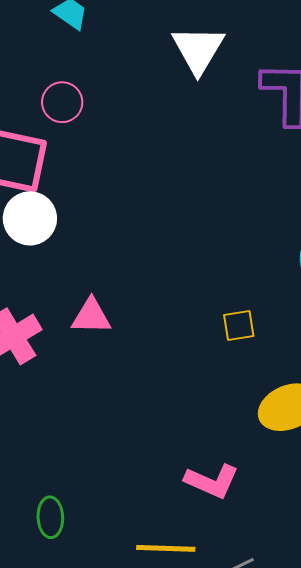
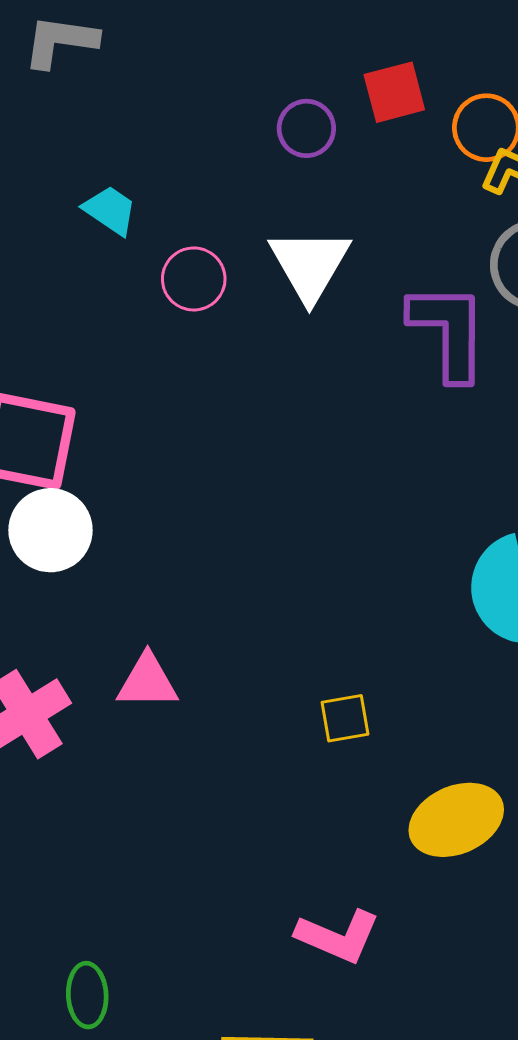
pink circle: (62, 102) -> (194, 279), moved
yellow square: (239, 326) -> (345, 718), moved

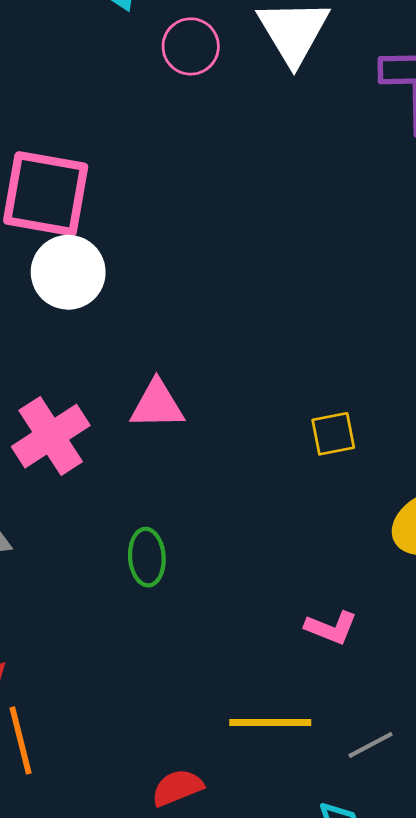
pink L-shape: (338, 936) -> (331, 628), size x0.7
green ellipse: (87, 995) -> (147, 557), moved

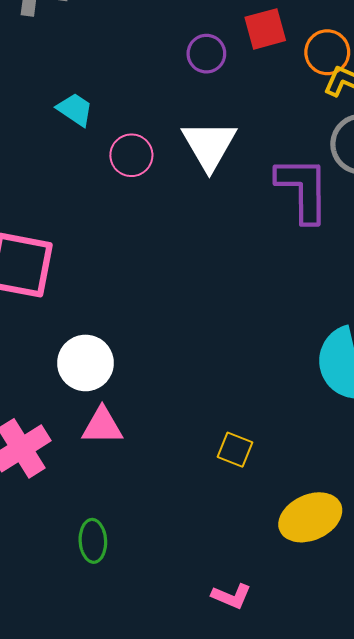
white circle: (68, 272) -> (85, 363), moved
yellow square: (333, 434) -> (235, 450), turned 32

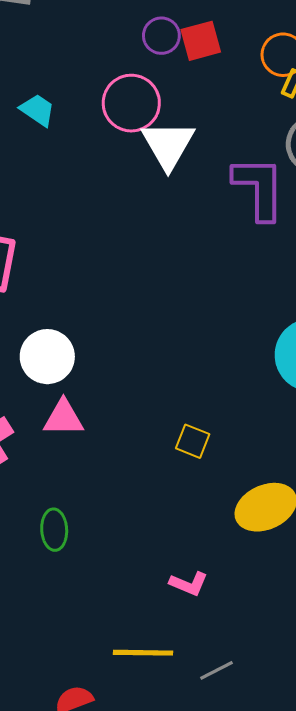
red square: (265, 29) -> (201, 41), moved
purple circle: (206, 54) -> (161, 36), moved
pink circle: (131, 155) -> (131, 103), moved, size x1.4

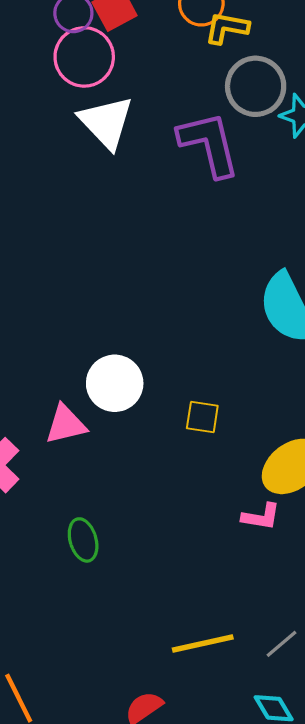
pink circle: (131, 103) -> (84, 57), moved
white circle: (47, 357) -> (115, 383), moved
pink L-shape: (189, 584) -> (261, 517), moved

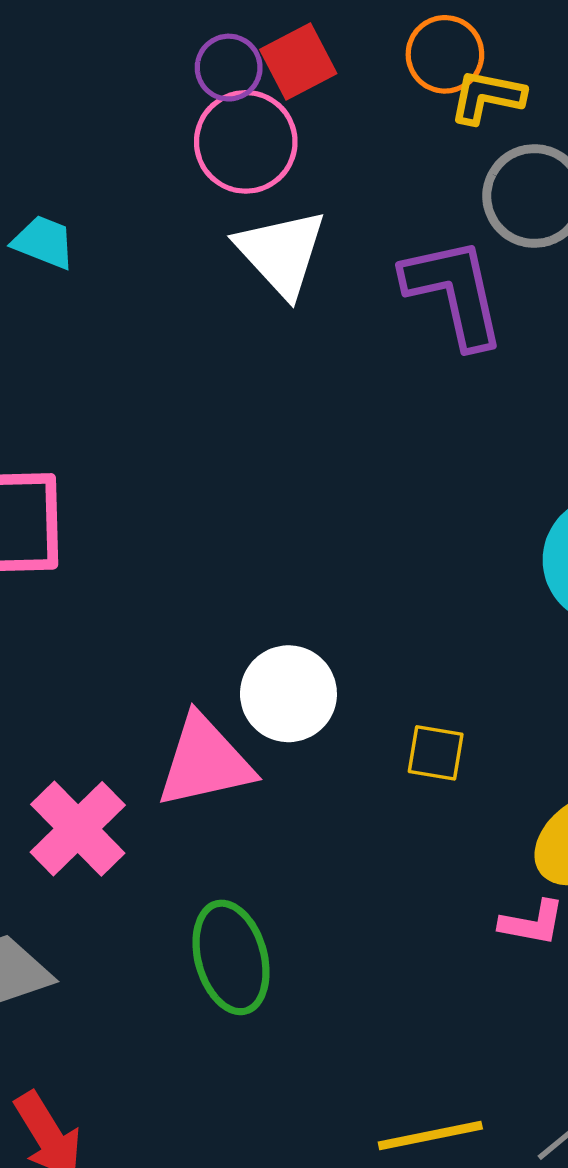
pink triangle: (66, 424) -> (205, 762), size x1.4
green ellipse: (83, 540) -> (231, 957), size x1.5

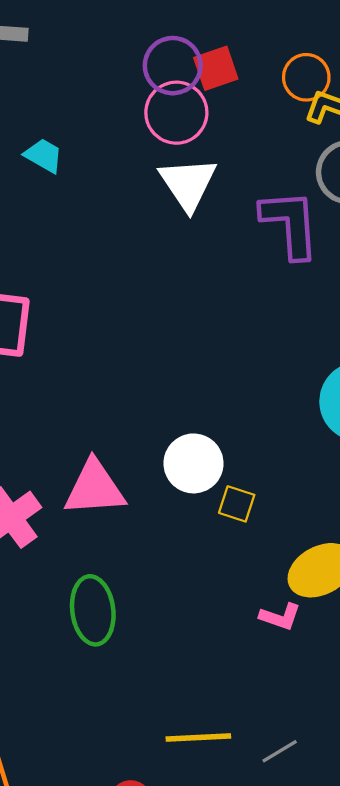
purple circle: (229, 68) -> (173, 66), size x1.4
white circle: (288, 694) -> (194, 463), moved

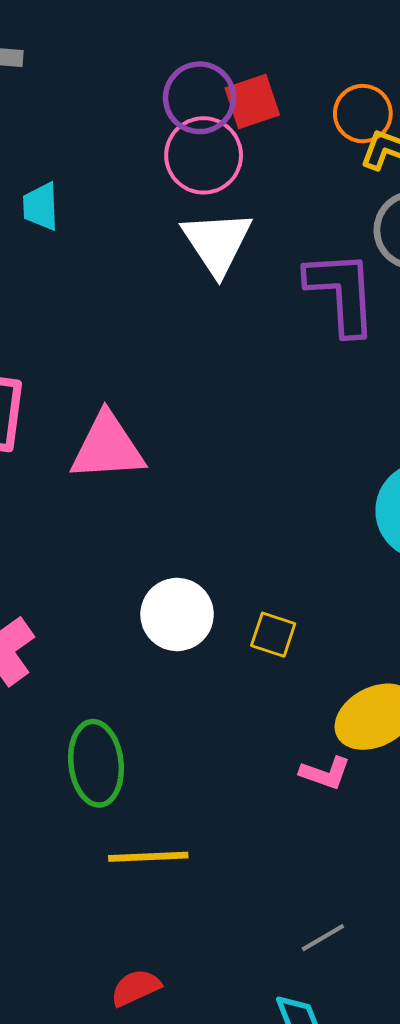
cyan trapezoid: (44, 156) -> (41, 206), turned -123
white circle: (194, 463) -> (177, 614), moved
pink triangle: (95, 488) -> (107, 447), moved
yellow line: (198, 737) -> (148, 857), moved

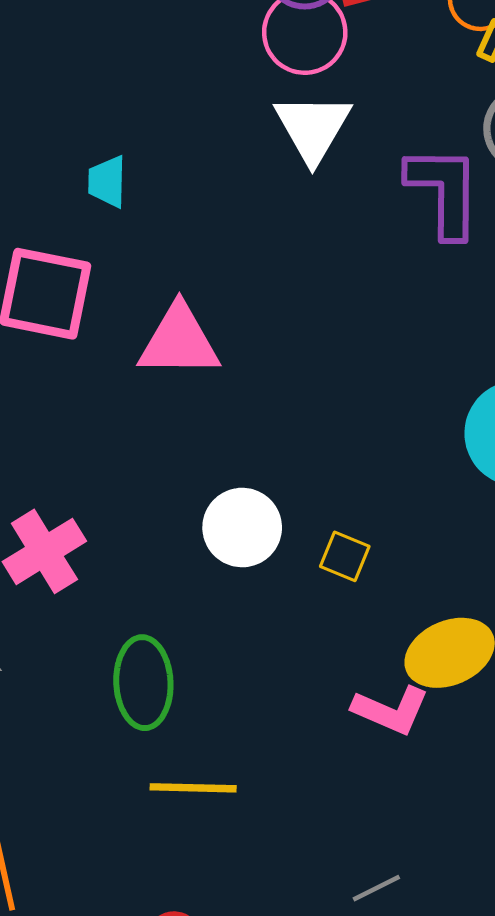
cyan trapezoid: (41, 206) -> (107, 182), moved
pink L-shape: (325, 773) -> (391, 710), size x1.4

